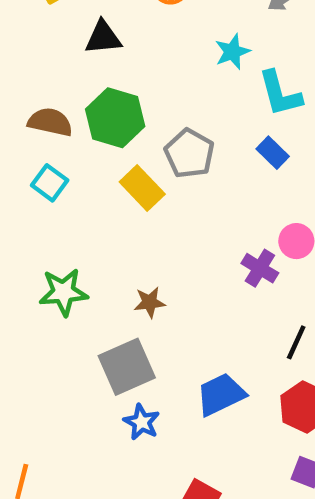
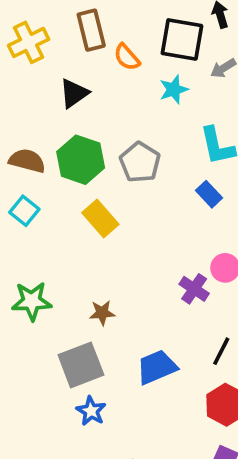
black triangle: (103, 38) -> (74, 93), turned -32
cyan star: (232, 52) -> (174, 90), moved
gray pentagon: (189, 153) -> (140, 162), moved
blue trapezoid: (221, 394) -> (157, 367), moved

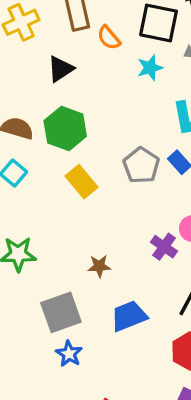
gray pentagon: (140, 162) -> (141, 165), moved
brown star: (102, 313) -> (99, 266), moved

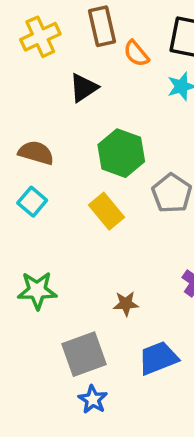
green hexagon: (65, 129) -> (121, 153), moved

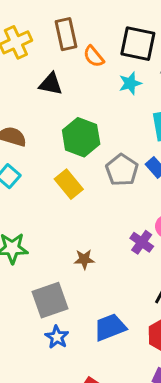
black triangle: (84, 88) -> (51, 84), turned 45
blue trapezoid: (158, 358) -> (110, 327), moved

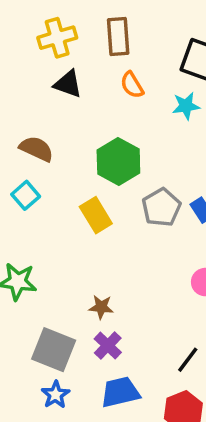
orange semicircle: (94, 56) -> (132, 85), moved
black triangle: (51, 84) -> (68, 84), moved
purple cross: (142, 242) -> (108, 346), moved
gray square: (50, 300) -> (54, 350), turned 33

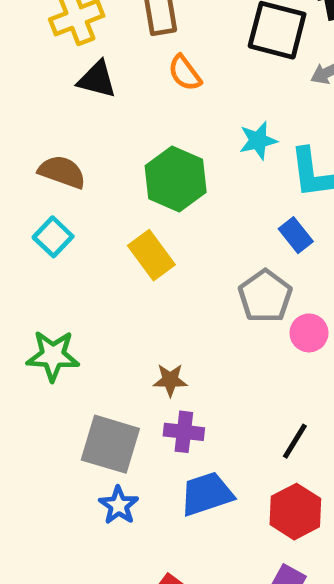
cyan star: (186, 106) -> (258, 141), moved
gray pentagon: (161, 207) -> (265, 296), moved
purple cross: (108, 346) -> (184, 432), turned -32

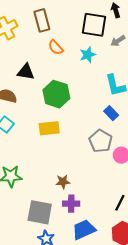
black triangle: (97, 79) -> (26, 72), moved
cyan star: (258, 141) -> (88, 55), moved
yellow rectangle: (151, 255) -> (49, 128), turned -54

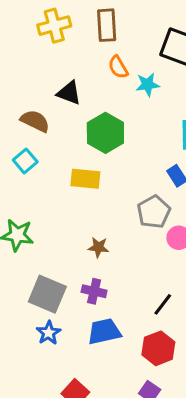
cyan star: (88, 55) -> (148, 85), moved
brown star: (63, 182) -> (98, 247), moved

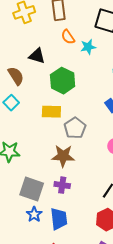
brown semicircle: (35, 121) -> (16, 76), turned 36
gray pentagon: (154, 212) -> (75, 128), moved
brown star: (98, 247) -> (63, 156), size x1.6
blue trapezoid: (104, 331) -> (59, 219), moved, turned 100

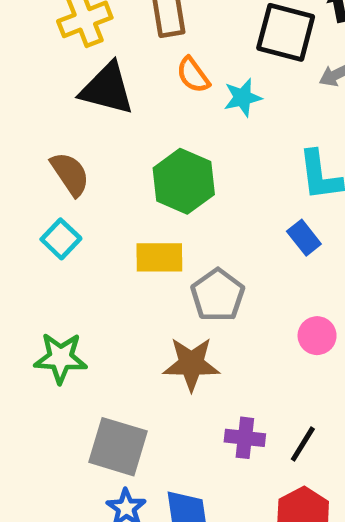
black triangle: (37, 56) -> (107, 89), moved, size x1.4
purple cross: (62, 185) -> (245, 438), moved

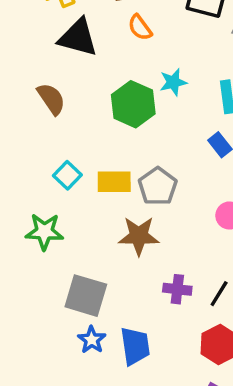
cyan star: (243, 98) -> (173, 82), moved
cyan square: (61, 239) -> (67, 175), moved
yellow rectangle: (159, 257) -> (114, 182), moved

